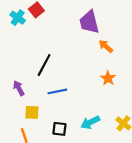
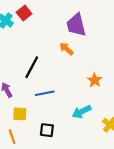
orange arrow: (106, 46) -> (66, 49), moved
cyan arrow: (90, 122) -> (82, 112), moved

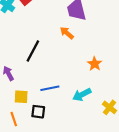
blue line: (45, 93) -> (50, 88), moved
black square: (47, 130) -> (38, 112), moved

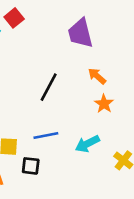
orange arrow: (67, 33) -> (97, 76), moved
black line: (33, 51) -> (49, 87), moved

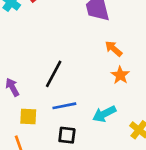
black line: (49, 87) -> (54, 74), moved
black square: (31, 166) -> (67, 135), moved

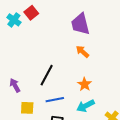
orange arrow: (114, 49) -> (82, 52), moved
orange star: (120, 75) -> (84, 84), moved

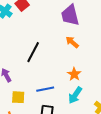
black line: (47, 75) -> (33, 52), moved
cyan arrow: (86, 106) -> (75, 95), turned -30

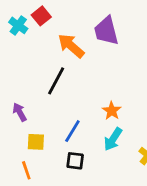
orange arrow: (72, 42) -> (71, 46), moved, size x1.5
blue line: (45, 89) -> (72, 131), turned -48

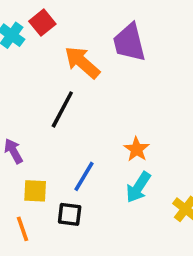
black square: (75, 161) -> (70, 214), moved

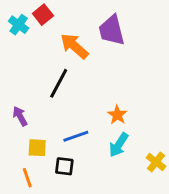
blue line: (84, 176) -> (76, 136), turned 40

